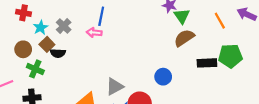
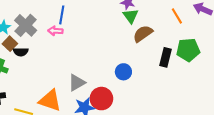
green triangle: (182, 16) -> (131, 16), moved
gray cross: (64, 26) -> (26, 25), size x1.5
black rectangle: (207, 63) -> (165, 57), turned -72

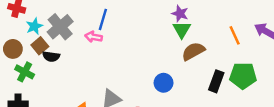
blue circle: (123, 72) -> (164, 83), moved

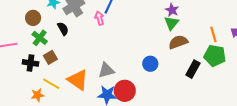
pink arrow: (94, 37) -> (100, 18), turned 56
brown square: (40, 46) -> (50, 57), moved
black semicircle: (51, 56) -> (63, 29), turned -136
green pentagon: (243, 76) -> (215, 56), moved

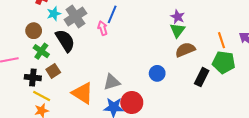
black semicircle: (63, 29) -> (65, 41), size x1.6
yellow line: (51, 84) -> (42, 96), moved

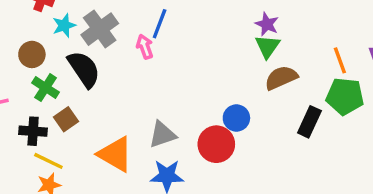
red circle: (132, 103) -> (216, 144), moved

